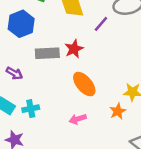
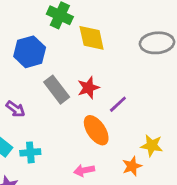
purple line: (101, 24) -> (118, 104), moved
gray rectangle: (47, 53) -> (57, 90), turned 50

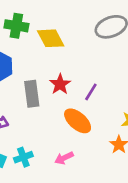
gray rectangle: (57, 90) -> (32, 94), turned 45
pink arrow: (84, 170) -> (64, 158), moved

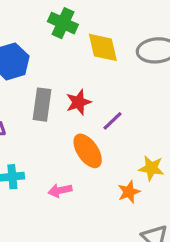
green cross: (16, 26) -> (63, 23), moved
yellow diamond: (51, 38) -> (103, 47), moved

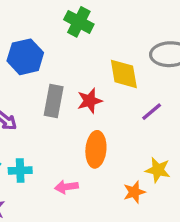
yellow diamond: (103, 47) -> (124, 74), moved
purple line: (112, 121) -> (152, 112), moved
orange ellipse: (88, 151) -> (96, 149), turned 36

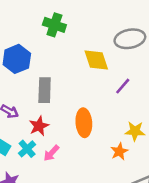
red star: (90, 101) -> (39, 126), moved
cyan cross: (20, 171) -> (27, 149), turned -30
pink arrow: (66, 187) -> (51, 153), moved, turned -30

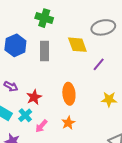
gray rectangle: (45, 90) -> (45, 51), moved
orange star: (119, 151) -> (68, 123), moved
pink arrow: (51, 153) -> (41, 126), moved

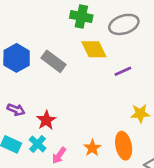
green cross: (44, 18) -> (81, 17), moved
gray rectangle: (45, 51) -> (54, 61), turned -48
purple line: (99, 64) -> (123, 71), turned 32
orange ellipse: (69, 94) -> (124, 146), moved

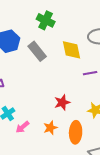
green cross: (81, 17) -> (46, 20), moved
red star: (46, 120) -> (62, 102), moved

